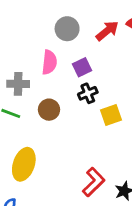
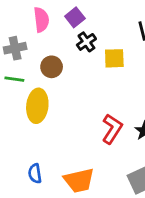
yellow square: (111, 115) -> (114, 58), turned 30
yellow ellipse: (24, 164) -> (37, 106), moved

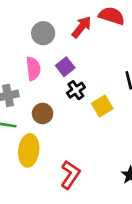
yellow square: (114, 58) -> (102, 106), turned -30
red L-shape: (112, 129) -> (70, 175), moved

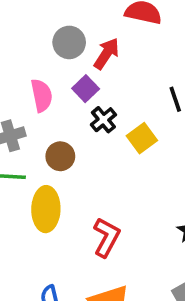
red arrow: (82, 27) -> (106, 54), moved
gray circle: (43, 33) -> (69, 42), moved

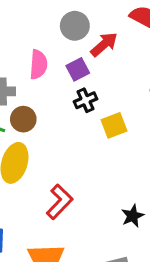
brown circle: (60, 156) -> (23, 119), moved

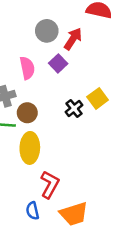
black cross: (85, 100) -> (74, 108), moved
red L-shape: (60, 202) -> (50, 185), moved

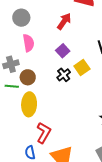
gray circle: (47, 31) -> (21, 18), moved
purple square: (58, 63) -> (63, 51), moved

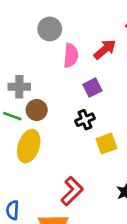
pink semicircle: (28, 43) -> (71, 55), moved
yellow square: (82, 68) -> (106, 144), moved
red L-shape: (44, 133) -> (72, 191), moved

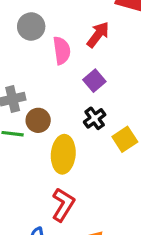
yellow ellipse: (29, 146) -> (63, 154), moved
red L-shape: (72, 191) -> (63, 205), moved

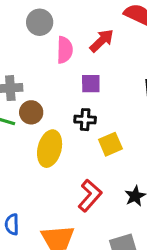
purple square: (94, 81) -> (91, 84), turned 30
black cross: (95, 118) -> (85, 120), turned 30
red L-shape: (63, 205) -> (90, 196), moved

